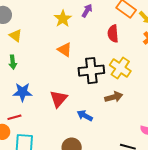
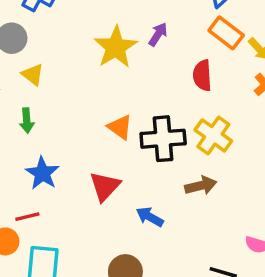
yellow star: (63, 19) -> (116, 47), size x1.4
orange triangle: (65, 50) -> (120, 127), moved
blue star: (22, 92) -> (42, 173), turned 30

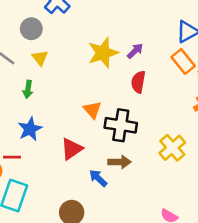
red semicircle: (202, 75) -> (138, 82), moved
yellow cross: (213, 135) -> (172, 148), moved
brown arrow: (201, 186) -> (119, 162), moved

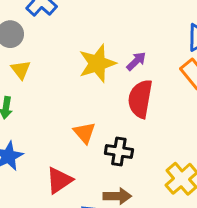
red semicircle: (138, 82) -> (140, 99), size x1.4
black cross: (121, 125) -> (119, 151), size x0.7

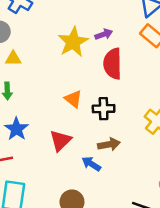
purple arrow: (136, 61) -> (104, 34), turned 35
yellow triangle: (21, 70) -> (13, 58), turned -42

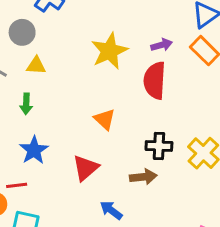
purple arrow: (104, 34) -> (162, 45), moved
black cross: (104, 109) -> (159, 146), moved
blue arrow: (91, 164) -> (111, 210), moved

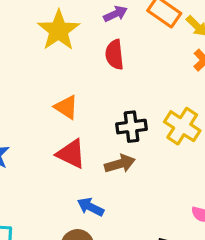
red semicircle: (155, 80) -> (114, 55), size x0.7
red triangle: (85, 168) -> (71, 154), moved, turned -44

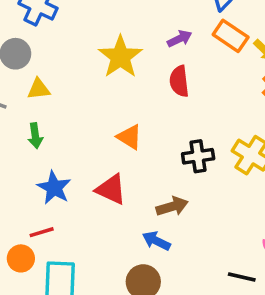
red triangle: (71, 154) -> (111, 189), moved
brown arrow: (120, 164) -> (172, 206), moved

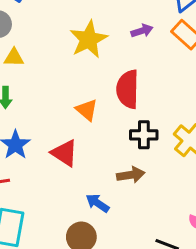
red semicircle: (179, 81) -> (128, 89), moved, size x1.4
brown arrow: (172, 206) -> (131, 175), moved

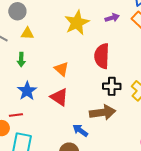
orange triangle: (87, 110) -> (61, 69), moved
brown arrow: (131, 175) -> (103, 112), size x1.4

